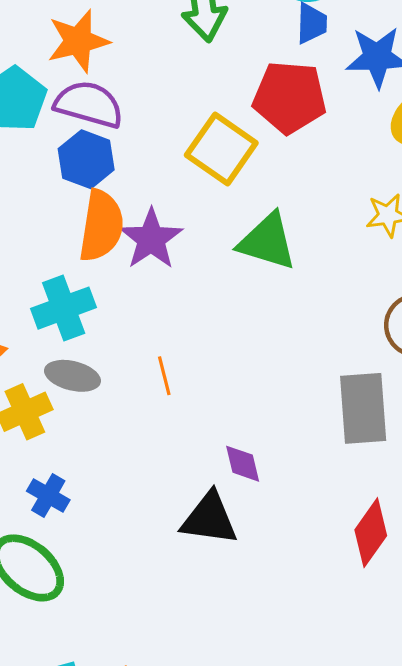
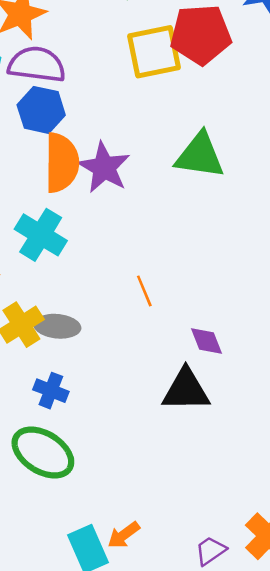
yellow square: (221, 149) -> (154, 52), moved, turned -38
cyan cross: (64, 308) -> (41, 235), turned -30
gray ellipse: (72, 376) -> (57, 326), moved
orange line: (164, 376) -> (144, 291), moved

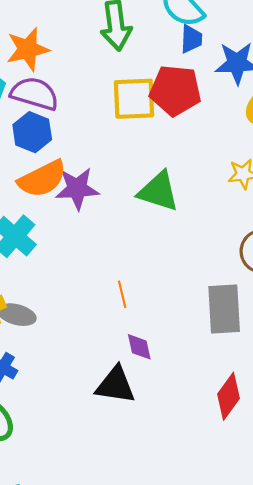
orange semicircle: (62, 163) -> (42, 179), turned 54
purple star: (104, 167) -> (77, 189), turned 30
orange line: (144, 291) -> (122, 294), moved

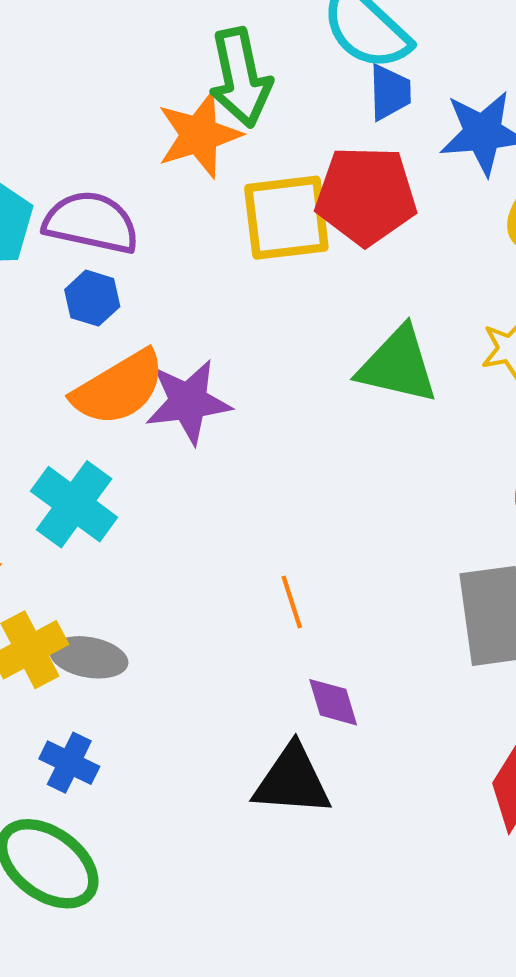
orange star: (28, 49) -> (199, 135), moved
blue hexagon: (32, 132) -> (92, 298), size x0.7
green triangle: (158, 191) -> (398, 365), moved

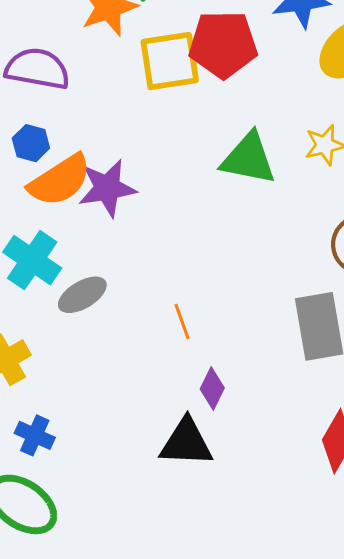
blue hexagon: (92, 298) -> (31, 143), moved
gray ellipse: (89, 657) -> (82, 295), moved, turned -39
purple diamond: (333, 702) -> (212, 389), turned 45

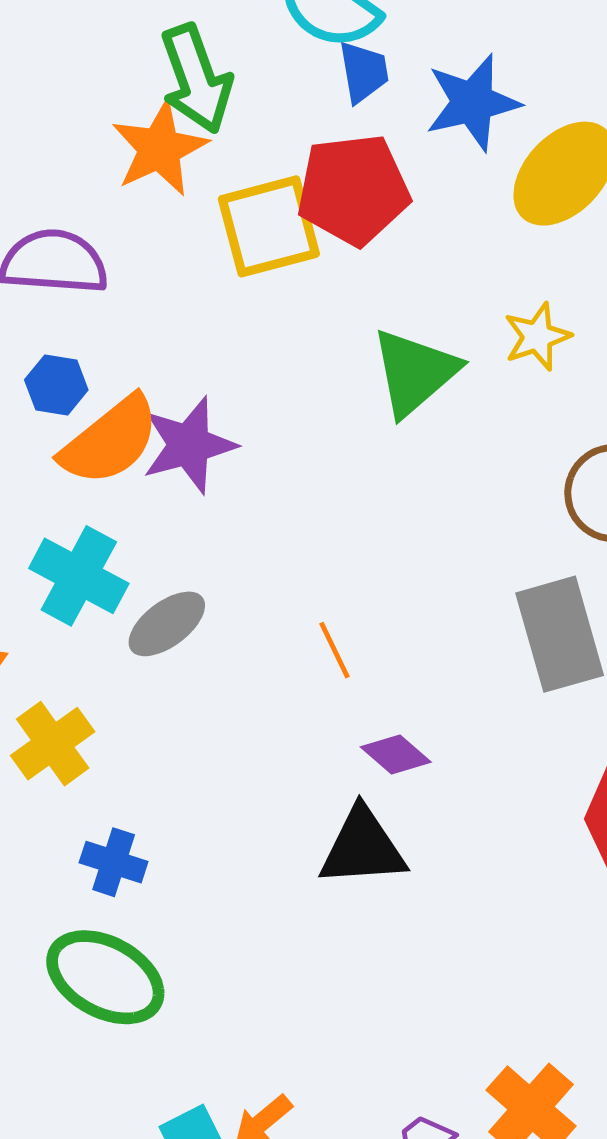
green triangle: (248, 159) -> (415, 372), turned -46
purple diamond: (212, 389) -> (396, 754), turned -69

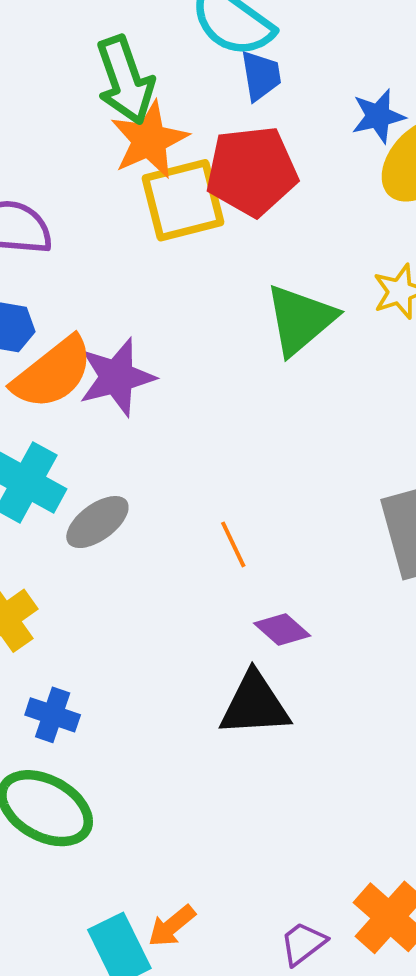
blue star: (473, 102) -> (378, 116), moved, size x0.7
orange star: (160, 148) -> (149, 140), moved

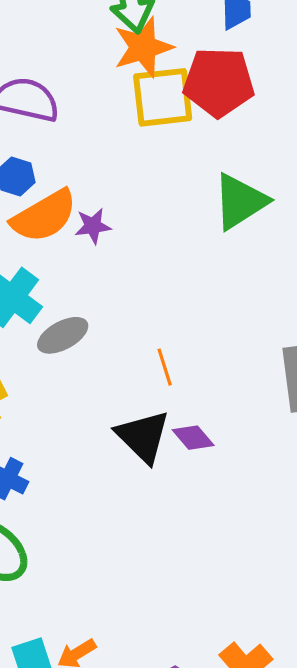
purple star: (117, 377) -> (93, 226), size x0.6
black triangle: (255, 705) -> (143, 436), moved, turned 40

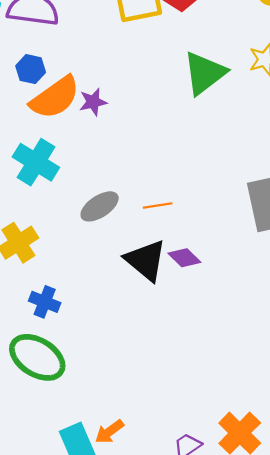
gray ellipse: (63, 335) -> (100, 206), moved
orange line: (165, 367) -> (158, 206), turned -76

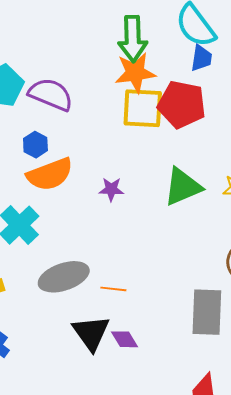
purple star: (93, 102) -> (111, 189), moved
gray ellipse: (100, 206) -> (64, 277), size x1.4

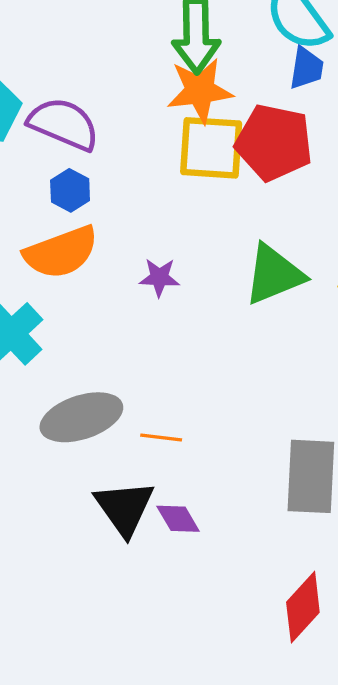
blue hexagon: (35, 145) -> (70, 190), moved

